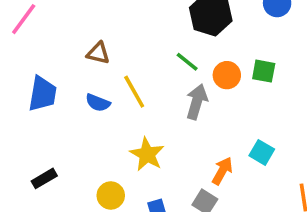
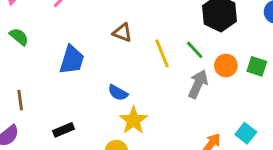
yellow line: (134, 92) -> (162, 53), moved
blue semicircle: (98, 103) -> (118, 93), moved
yellow star: (147, 154) -> (133, 120), moved

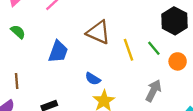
brown triangle: (122, 33) -> (98, 32), size x1.6
gray arrow: (198, 84) -> (153, 91), moved

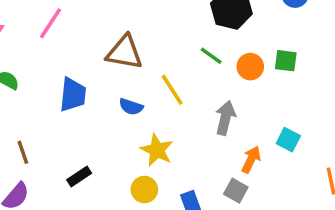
yellow line: (128, 50) -> (172, 90), moved
blue semicircle: (93, 79) -> (131, 107), moved

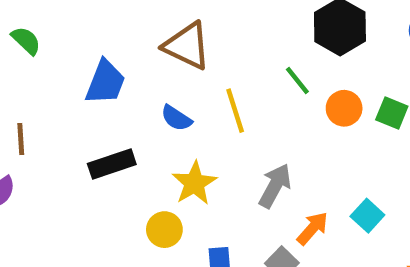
gray arrow: (225, 118) -> (275, 186), moved
black rectangle: (79, 177) -> (112, 164), moved, size x1.4

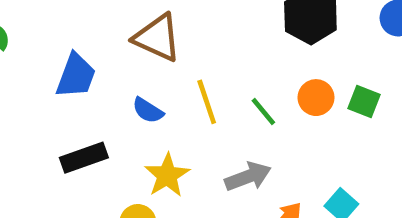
green line: (297, 81) -> (263, 112), moved
gray arrow: (275, 186) -> (248, 177), turned 42

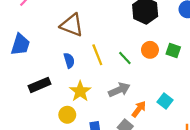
blue trapezoid: (76, 76) -> (20, 45), moved
blue semicircle: (148, 110) -> (69, 60), turned -136

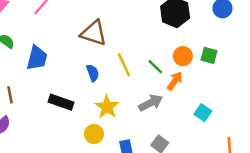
black rectangle: (40, 85) -> (61, 102), turned 45
orange arrow: (139, 109) -> (175, 81), moved

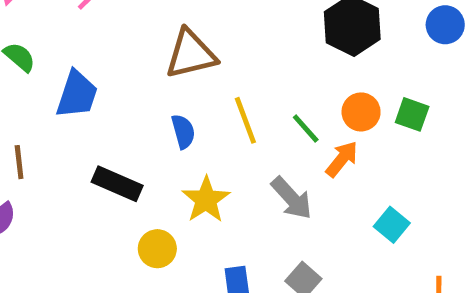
brown triangle: (94, 33) -> (191, 54), turned -36
gray arrow: (151, 103) -> (292, 198), turned 70
yellow circle: (94, 134) -> (157, 249), moved

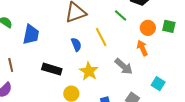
green line: (306, 129) -> (121, 15), moved
orange arrow: (342, 159) -> (142, 48), turned -56
cyan square: (392, 225) -> (158, 84), moved

